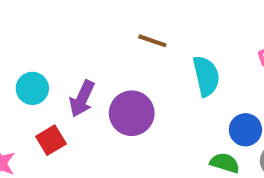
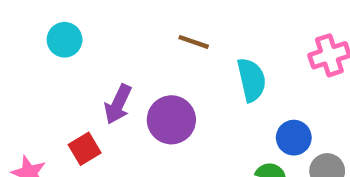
cyan circle: (32, 88) -> (65, 40), moved

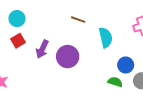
red square: (85, 149) -> (18, 41), moved

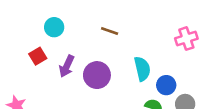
cyan circle: (17, 19) -> (54, 27), moved
cyan semicircle: (106, 38) -> (142, 69), moved

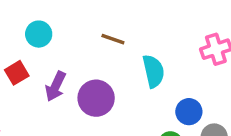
cyan semicircle: (142, 69) -> (153, 71), moved

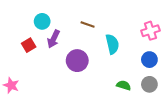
purple arrow: (56, 86) -> (53, 39), moved
blue circle: (189, 112) -> (149, 60), moved

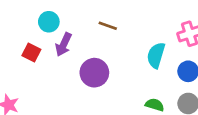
cyan semicircle: (112, 44) -> (156, 55), moved, turned -150
red square: (29, 45) -> (31, 53), turned -32

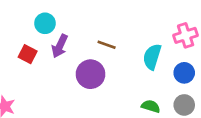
brown line: (108, 26) -> (107, 45), moved

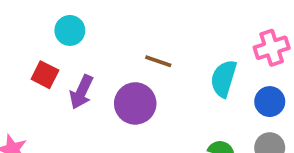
purple arrow: (60, 46) -> (81, 92), moved

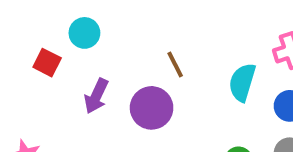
brown line: (158, 61) -> (175, 65), turned 44
red square: (45, 75) -> (47, 63), moved

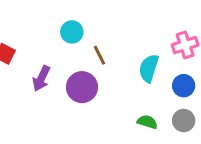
cyan circle: (84, 33) -> (72, 32), moved

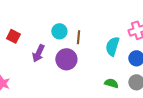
cyan circle: (72, 32) -> (59, 31), moved
brown line: (99, 55) -> (78, 37), turned 32

